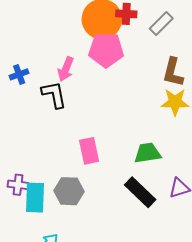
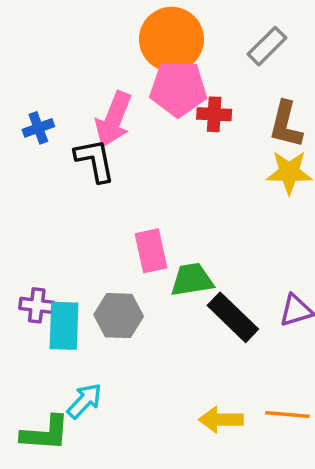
red cross: (126, 14) -> (214, 114), moved
pink arrow: (66, 69) -> (113, 119), size x1.4
green trapezoid: (147, 153) -> (192, 280), moved

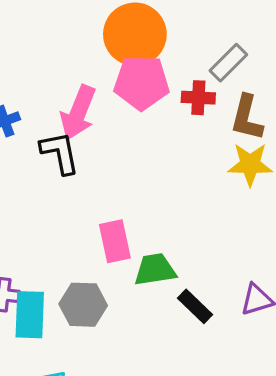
gray rectangle: (267, 46) -> (228, 63), moved
red cross: (214, 114) -> (198, 98), moved
black rectangle: (233, 317) -> (195, 306), size x0.7

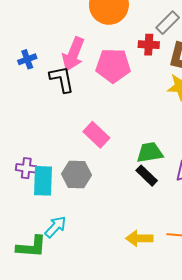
pink pentagon: (142, 83) -> (113, 66), moved
pink rectangle: (115, 241) -> (96, 135), turned -35
green trapezoid: (155, 270) -> (150, 152), moved

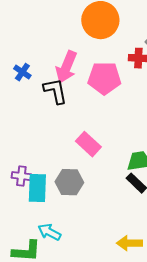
blue cross: (27, 59) -> (22, 72), turned -36
cyan arrow: (56, 227) -> (49, 232), turned -105

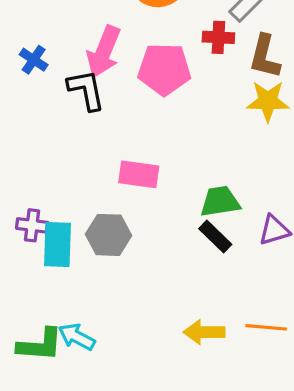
pink rectangle: (88, 144) -> (139, 174), turned -35
cyan arrow: (49, 232) -> (77, 337), moved

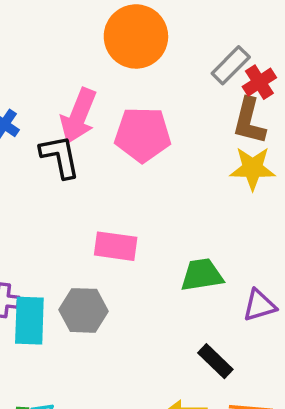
red cross: (218, 37) -> (259, 82), moved, turned -36
black rectangle: (215, 237) -> (215, 361), moved

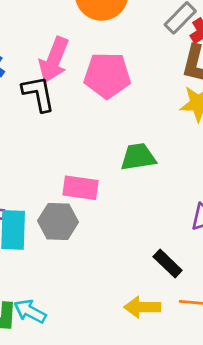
pink rectangle: (116, 246) -> (81, 188), moved
green trapezoid: (202, 275) -> (138, 157), moved

